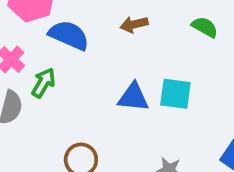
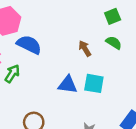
brown arrow: (134, 24) -> (85, 48), moved, turned 70

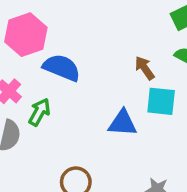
cyan square: (94, 83) -> (161, 101), moved

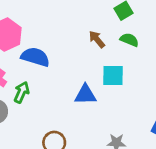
brown arrow: (145, 68) -> (97, 39), moved

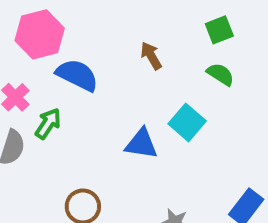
brown arrow: (97, 39) -> (151, 56), moved
cyan square: (113, 75) -> (187, 122), turned 30

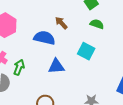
blue semicircle: (77, 75) -> (44, 38), moved
blue triangle: (141, 144) -> (56, 66), moved

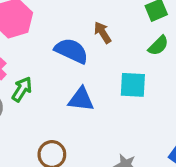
green semicircle: (97, 24) -> (158, 46), turned 104
cyan square: (86, 51) -> (133, 85), turned -36

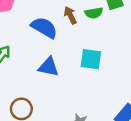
green semicircle: (158, 46) -> (94, 13), moved, turned 30

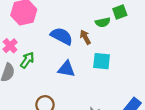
brown arrow: (70, 15) -> (85, 37), moved

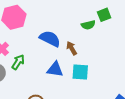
brown arrow: (85, 37) -> (72, 48), moved
cyan square: (102, 61) -> (80, 72), moved

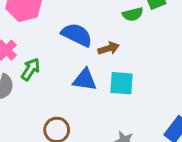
brown arrow: (72, 48) -> (109, 48), turned 104

